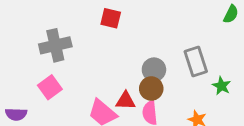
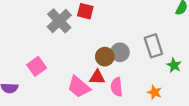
gray cross: (55, 45) -> (59, 21), moved, turned -30
brown circle: (151, 89) -> (105, 57), moved

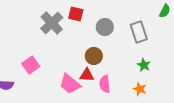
gray rectangle: (153, 46) -> (139, 32), moved
gray circle: (120, 52) -> (105, 27), moved
green star: (174, 65) -> (144, 65), moved

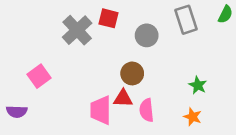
gray rectangle: (139, 32) -> (186, 20), moved
pink square: (31, 65) -> (39, 76), moved
pink trapezoid: (70, 84) -> (101, 110), turned 50

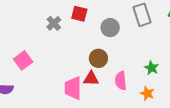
gray cross: (77, 30) -> (54, 23), size x0.6
pink semicircle: (147, 110) -> (121, 81), moved

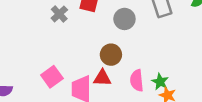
pink square: (23, 60) -> (52, 77), moved
green star: (152, 68) -> (160, 82), moved

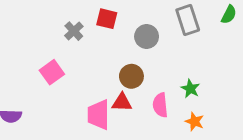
pink square: (52, 77) -> (52, 72), moved
green star: (160, 82) -> (190, 89), moved

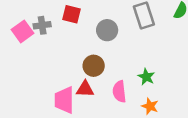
gray cross: (74, 31) -> (42, 25), turned 35
pink square: (52, 72) -> (23, 31), moved

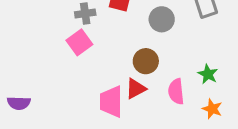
pink square: (23, 31) -> (79, 42), moved
red triangle: (85, 89) -> (136, 89), turned -30

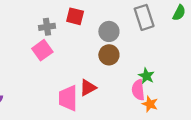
brown circle: (146, 61) -> (109, 55), moved
pink semicircle: (176, 91) -> (138, 90), moved

